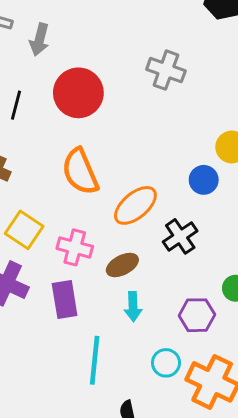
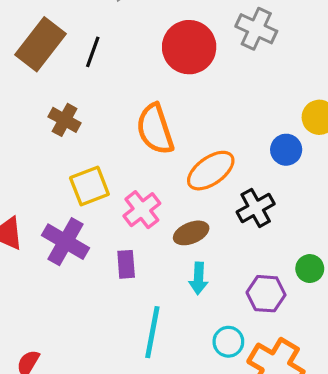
red circle: (78, 93) -> (189, 47), moved
yellow square: (24, 230) -> (89, 186), turned 30
pink cross: (75, 247) -> (142, 210), turned 32
purple rectangle: (65, 299) -> (126, 264), size x0.7

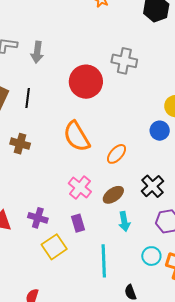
orange ellipse: (211, 171) -> (117, 154), size x0.7
yellow square: (89, 186) -> (54, 247), moved
black cross: (256, 208) -> (152, 186), moved
purple cross: (66, 242) -> (38, 218), size x0.7

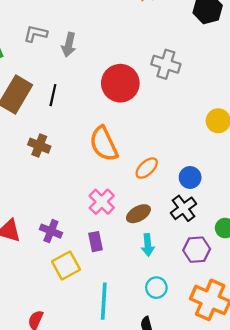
blue circle: (160, 131) -> (190, 177), moved
cyan circle: (151, 256) -> (156, 288), moved
cyan line: (104, 261) -> (104, 301), moved

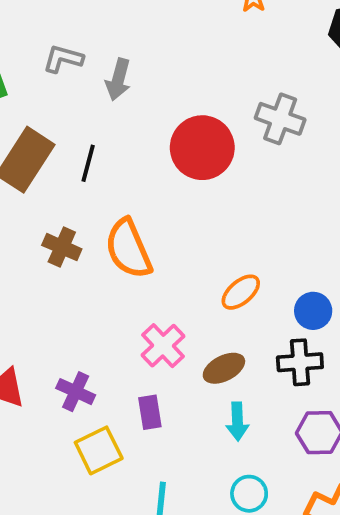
orange semicircle: (104, 144) -> (128, 249), moved
black cross: (183, 208) -> (300, 362), turned 30

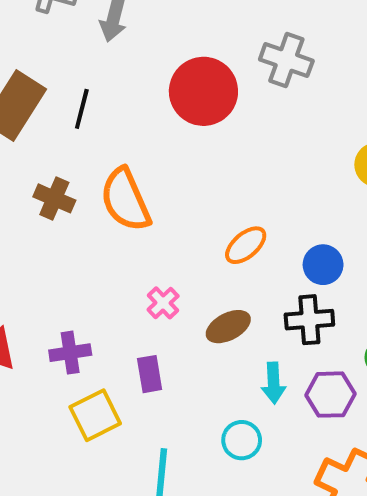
pink cross: (163, 346) -> (163, 303), size x0.7
purple cross: (76, 392) -> (70, 353), turned -33
cyan arrow: (237, 421) -> (274, 383), moved
cyan circle: (249, 494) -> (242, 440), moved

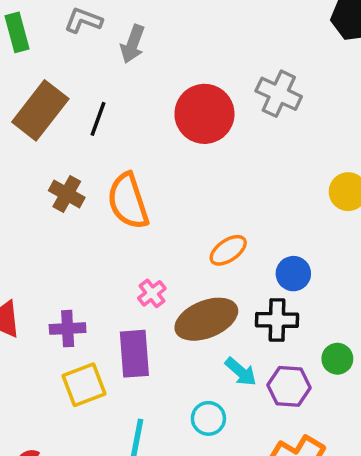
brown ellipse: (228, 327) -> (206, 319), size x1.6
purple rectangle: (150, 374) -> (134, 354), size x1.5
cyan arrow: (274, 383) -> (241, 372), turned -52

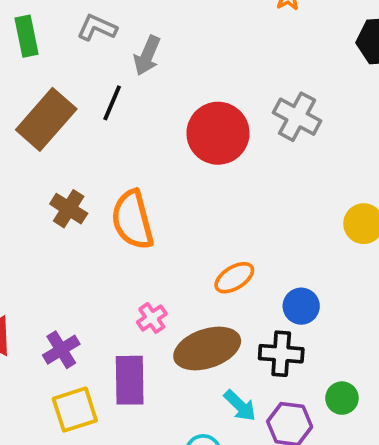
black line: (98, 119) -> (112, 103), moved
purple cross: (68, 329) -> (61, 350), turned -32

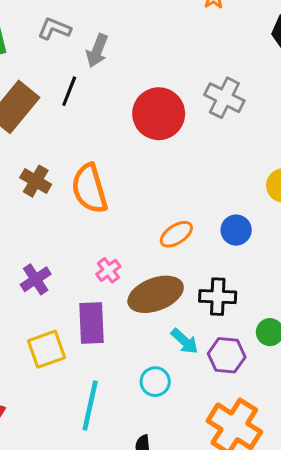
blue circle: (301, 306) -> (236, 230), moved
purple cross: (61, 350) -> (36, 279), moved

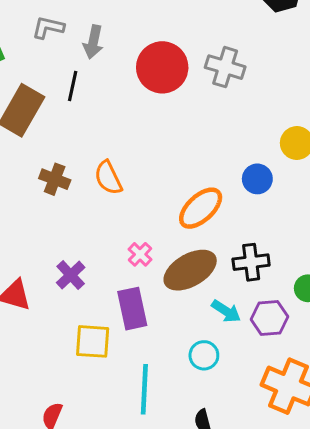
red circle: (159, 114) -> (162, 67), moved
orange semicircle: (89, 189) -> (108, 178), size x0.7
blue circle: (236, 230) -> (257, 179), moved
orange ellipse: (176, 234) -> (201, 208), size x1.4
yellow square: (46, 349) -> (93, 341), turned 33

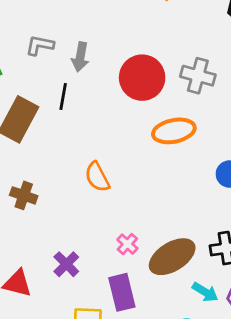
brown cross: (55, 179) -> (24, 195), moved
orange ellipse: (201, 208) -> (174, 131), moved, turned 33

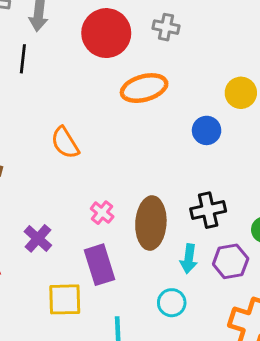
gray cross: (198, 76) -> (166, 27), size x0.7
brown ellipse: (172, 257) -> (151, 223), turned -51
cyan arrow: (205, 292) -> (189, 259), turned 70

